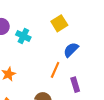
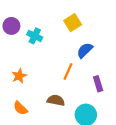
purple rectangle: (75, 85) -> (98, 84), moved

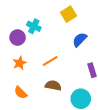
purple circle: (11, 26) -> (18, 38), moved
orange line: (68, 71) -> (50, 61), moved, turned 35

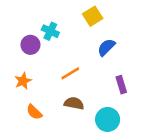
orange star: (20, 63) -> (23, 81), moved

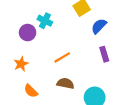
blue semicircle: (106, 47) -> (99, 26), moved
purple rectangle: (121, 85) -> (104, 54), moved

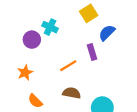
purple rectangle: (104, 54) -> (92, 52), moved

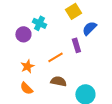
orange star: (25, 73) -> (27, 66), moved

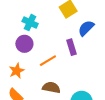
purple circle: (23, 34) -> (24, 44), moved

